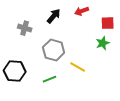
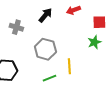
yellow line: (78, 67) -> (69, 66), turned 56
green line: (50, 79) -> (49, 78), moved

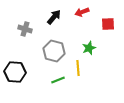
green star: (94, 42) -> (89, 48), moved

